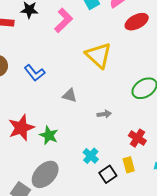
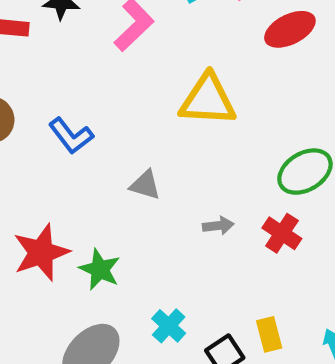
yellow triangle: (99, 55) -> (208, 100), turned -40
red cross: (137, 138) -> (282, 233), moved
cyan cross: (91, 156) -> (169, 326), moved

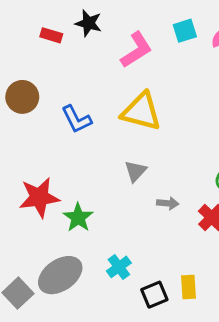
yellow triangle: (208, 100) -> (141, 112), moved
gray triangle: (145, 185) -> (135, 171), moved, turned 45

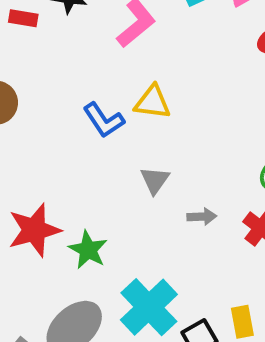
yellow triangle: (141, 112) -> (152, 102), size x0.7
blue L-shape: (76, 119) -> (104, 120), moved
cyan cross: (119, 267) -> (149, 307), size x1.8

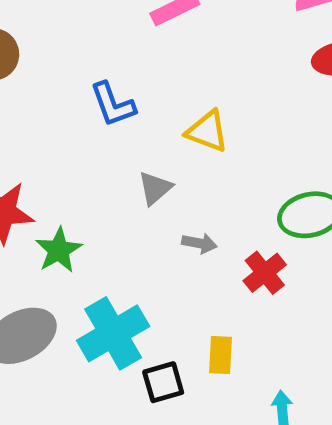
yellow triangle: (152, 102) -> (207, 131), moved
yellow rectangle: (242, 322) -> (220, 355), moved

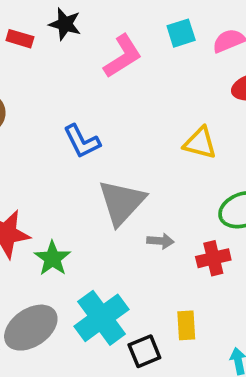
yellow triangle: (207, 131) -> (200, 143), moved
gray triangle: (155, 188) -> (122, 202), size x1.8
red cross: (265, 273) -> (213, 258), turned 32

